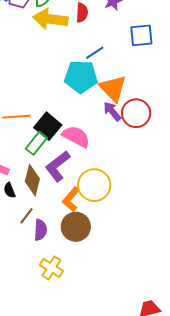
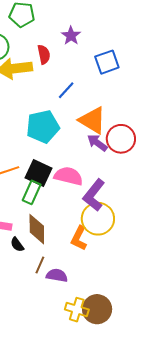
cyan pentagon: (81, 77) -> (43, 127), moved
purple L-shape: (58, 166) -> (94, 195), moved
brown circle: (76, 227) -> (97, 309), moved
purple semicircle: (40, 230) -> (57, 275), turned -70

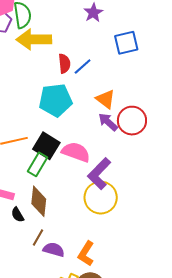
red semicircle: (44, 54) -> (64, 64), moved
orange triangle: (92, 120) -> (106, 99), size x0.7
orange L-shape: (79, 238) -> (86, 254), moved

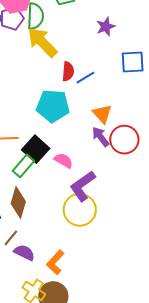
yellow arrow: (34, 39) -> (42, 42), turned 36
pink semicircle: (76, 152) -> (63, 161), size x0.7

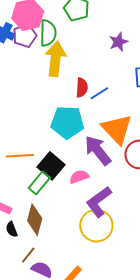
yellow arrow: (42, 42) -> (56, 59), turned 52
orange triangle: (102, 114) -> (117, 129), size x1.6
purple arrow: (101, 137) -> (98, 150), moved, size x1.5
pink semicircle: (63, 161) -> (79, 177), turned -48

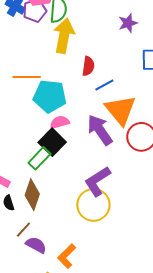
blue line: (99, 93) -> (104, 85), moved
cyan pentagon: (67, 122) -> (50, 96), moved
orange line: (20, 156) -> (27, 77), moved
pink semicircle: (79, 177) -> (60, 122), moved

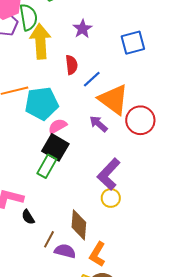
purple star: (128, 23) -> (82, 29), moved
purple arrow: (100, 130) -> (99, 124), size x0.6
brown diamond: (32, 195) -> (79, 225), moved
yellow circle: (93, 205) -> (111, 198), size x0.6

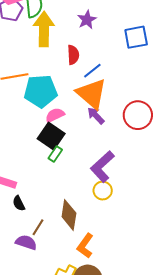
orange triangle: (114, 99) -> (92, 94), moved
green rectangle: (47, 166) -> (55, 154), moved, size x0.7
purple semicircle: (65, 251) -> (26, 242), moved

